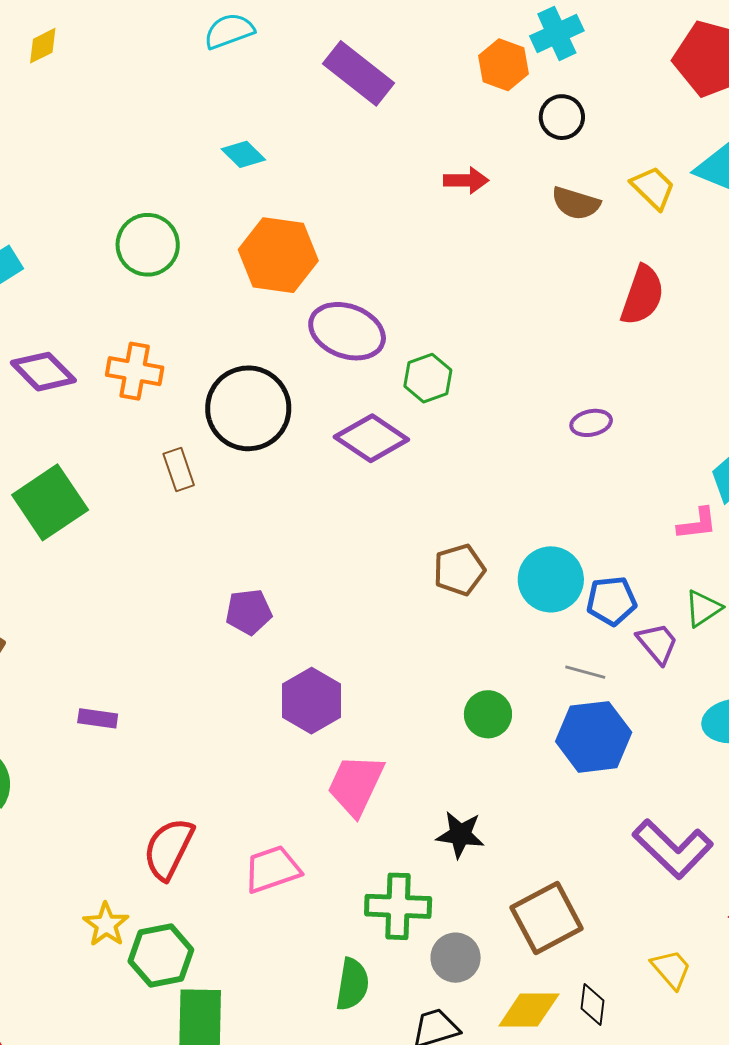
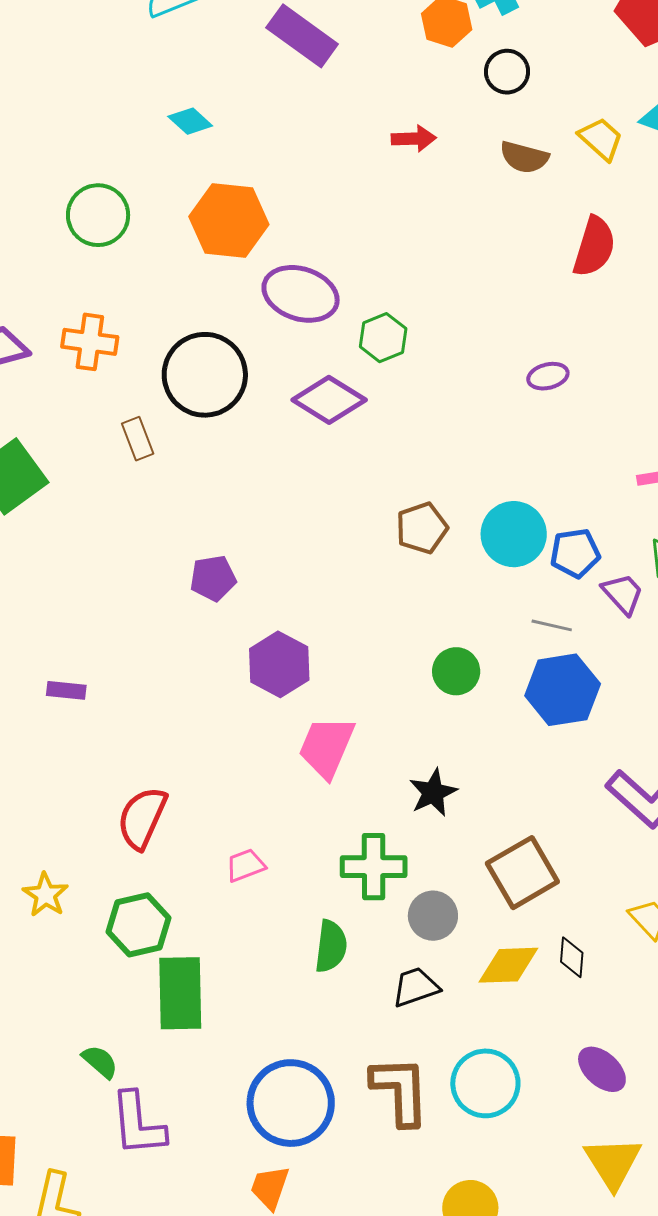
black star: (460, 835) -> (433, 793), turned -30
pink trapezoid: (272, 869) -> (246, 865), moved, size x0.7
yellow star: (106, 925) -> (45, 895), moved

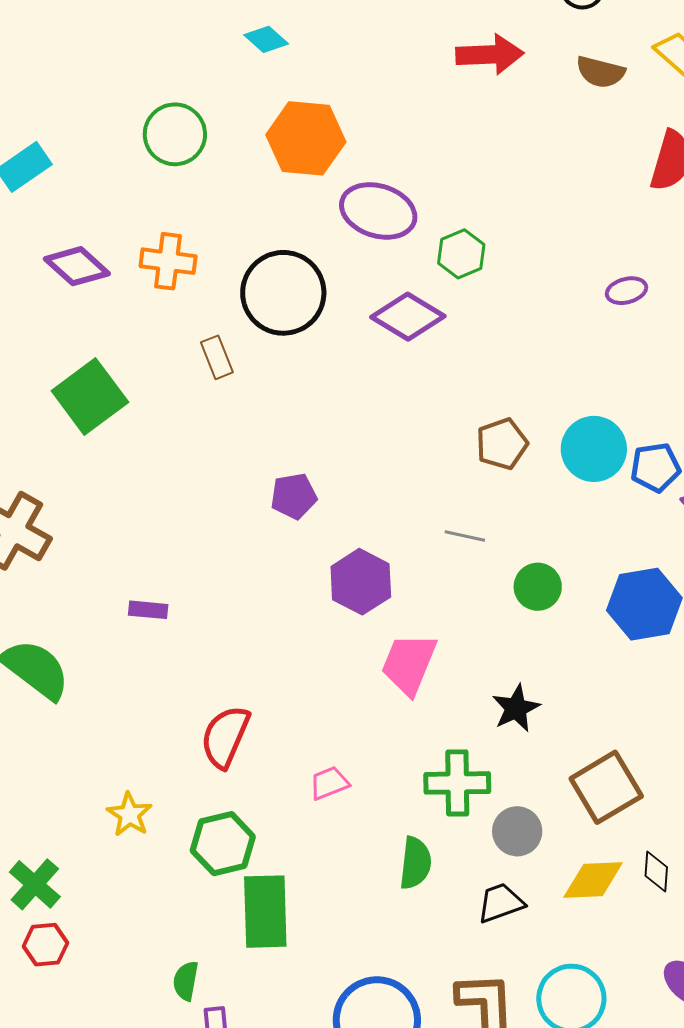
red arrow: (414, 139) -> (490, 54), size x1.5
gray line: (552, 625) -> (465, 536), moved
green semicircle: (100, 1062) -> (186, 981), turned -120

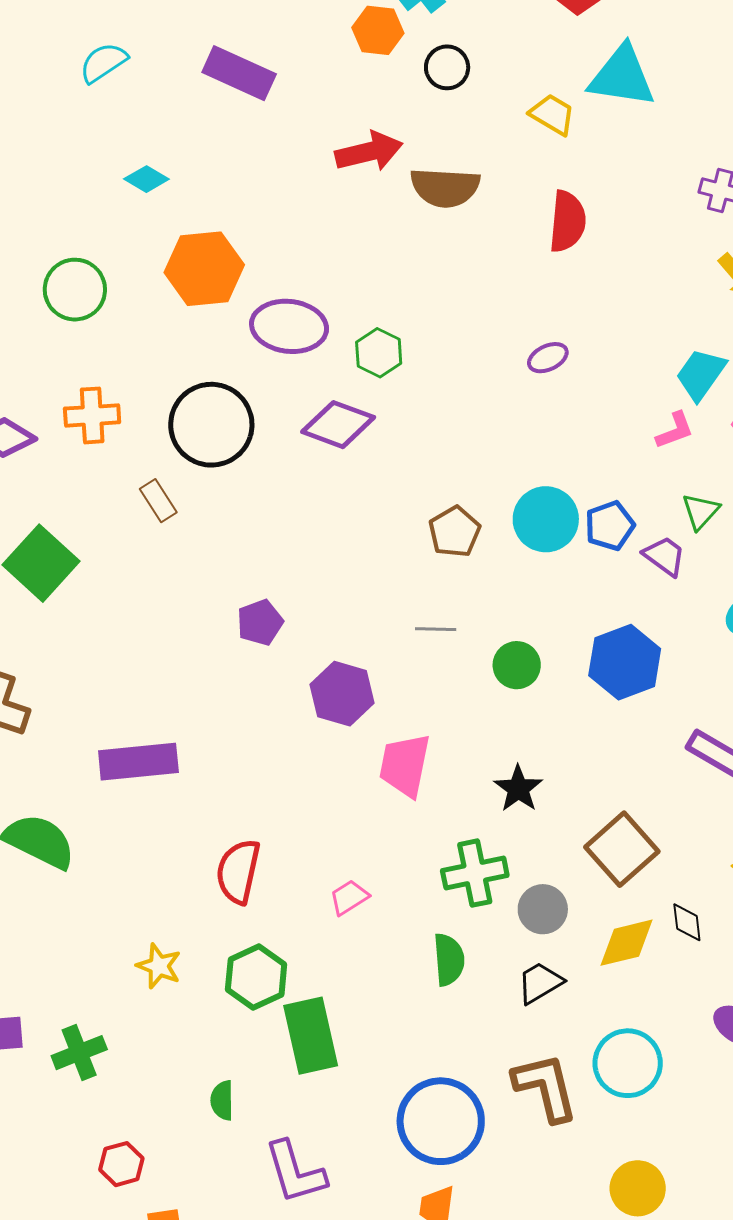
brown semicircle: (600, 72) -> (445, 187), moved, size x1.4
purple rectangle: (148, 610) -> (138, 762), size x2.0
green cross: (35, 884) -> (79, 1053), turned 38
red hexagon: (45, 945) -> (121, 1164), moved
green semicircle: (186, 981) -> (222, 1100), moved

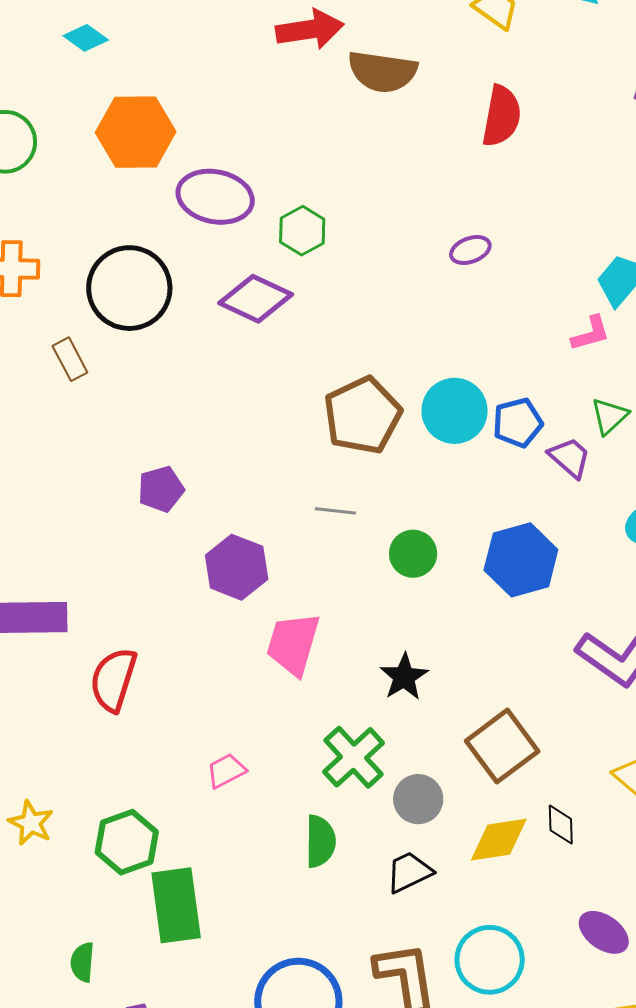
brown pentagon: (455, 532) -> (363, 415), size x1.5
red semicircle: (238, 871) -> (113, 680), moved
green cross: (475, 873) -> (354, 757), turned -36

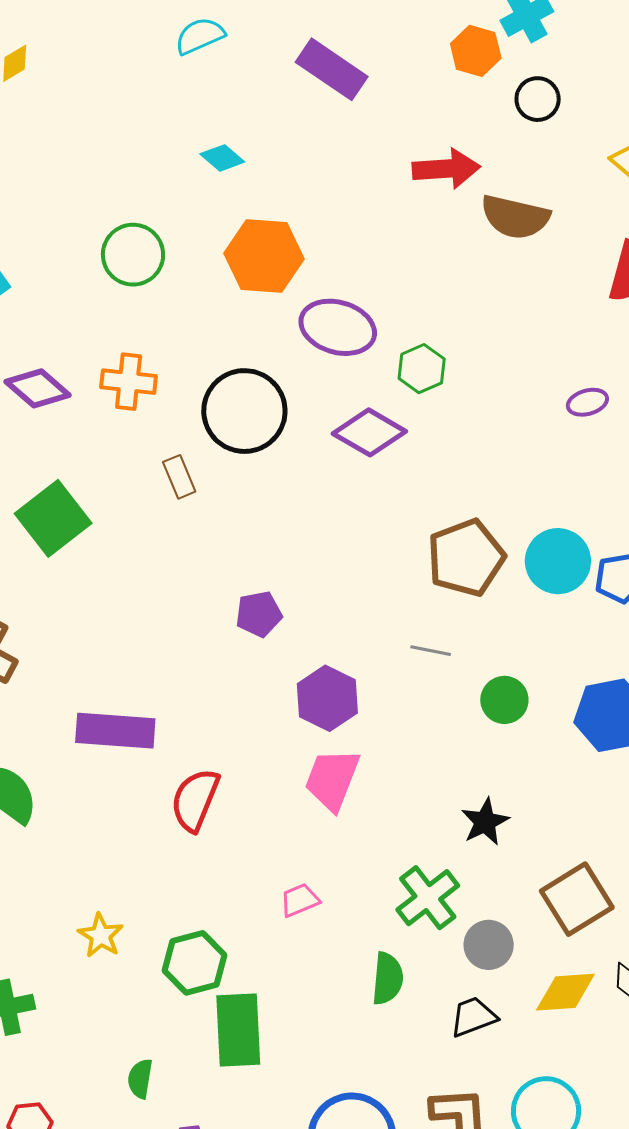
pink trapezoid: (293, 644) -> (332, 779), moved

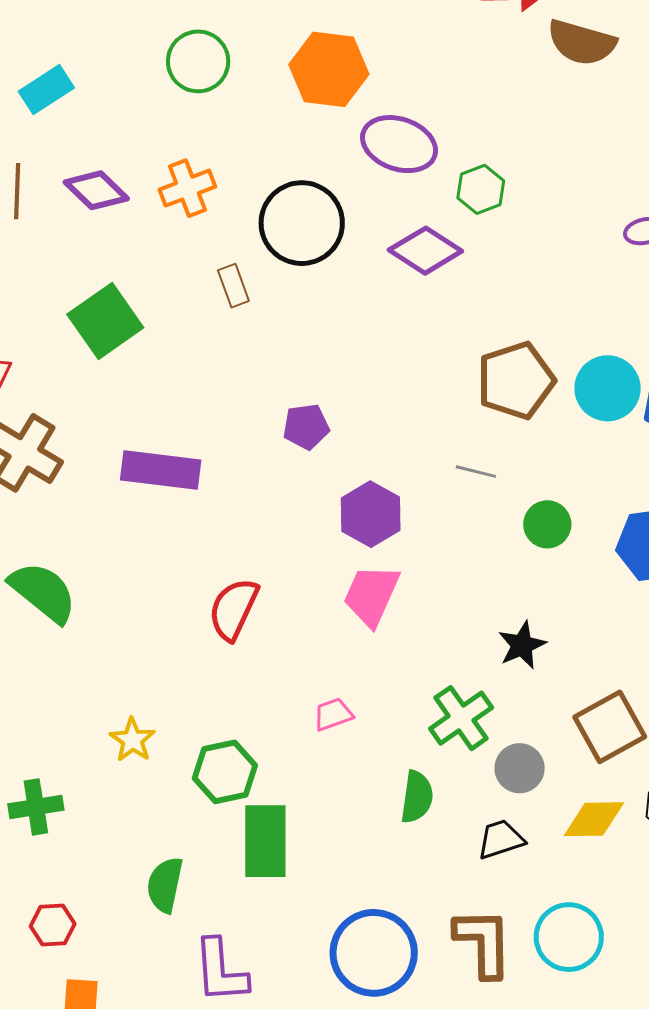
orange cross: (129, 382) -> (187, 188), turned -30
purple rectangle: (115, 731) -> (161, 470), moved
green semicircle: (140, 1079) -> (165, 885), size x1.4

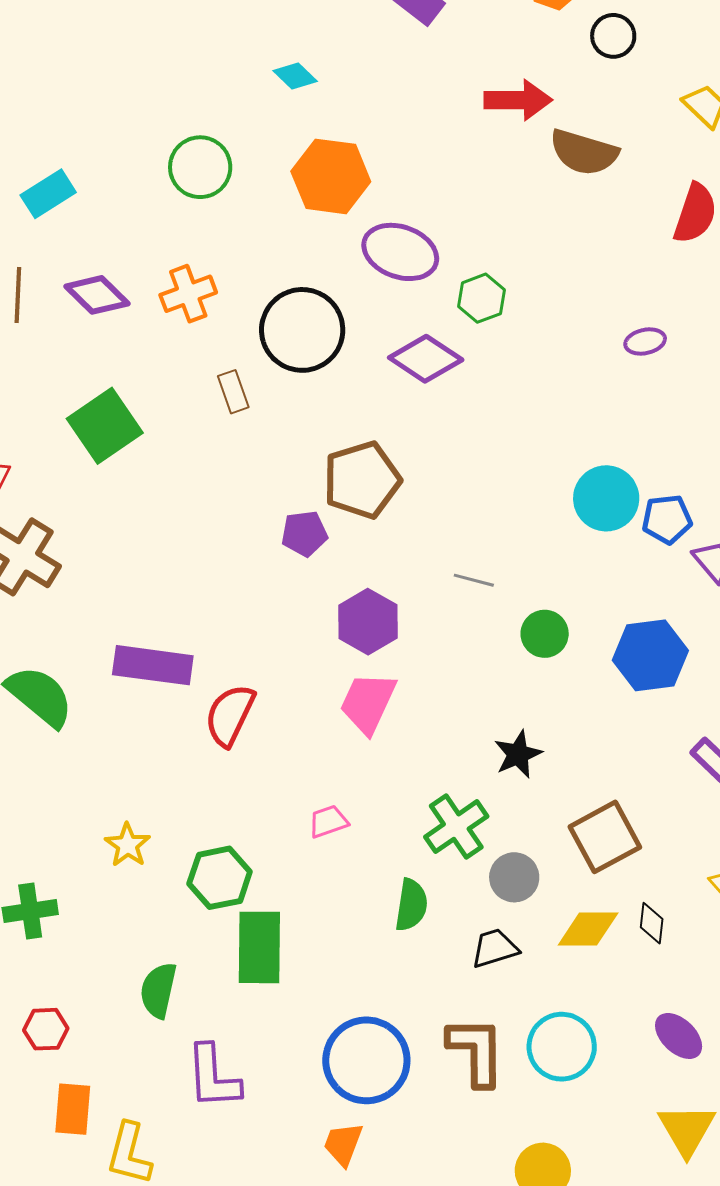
brown pentagon: (516, 381) -> (362, 480), moved
purple rectangle: (161, 470) -> (153, 665), moved

